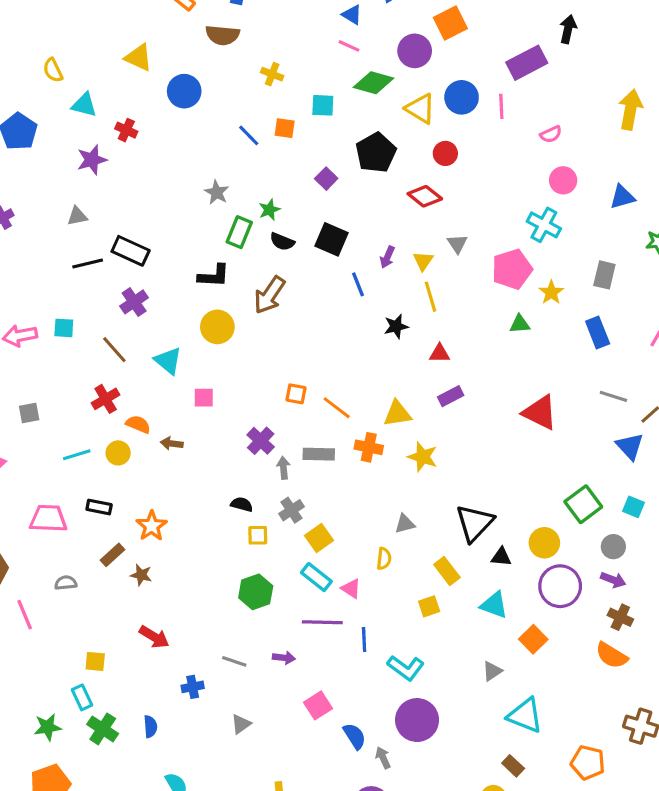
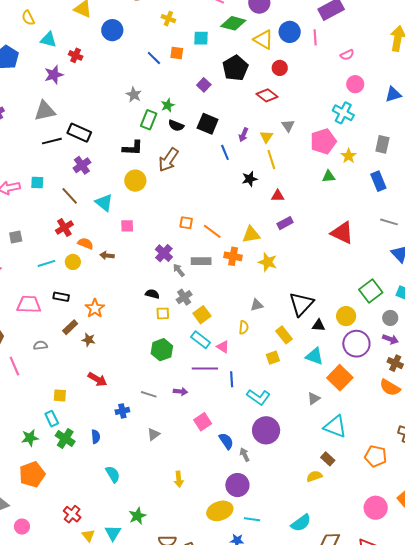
gray triangle: (77, 216) -> (45, 111), size x1.6
gray arrow: (283, 468) -> (179, 270), turned -32
orange square: (533, 639) -> (340, 378), size x1.4

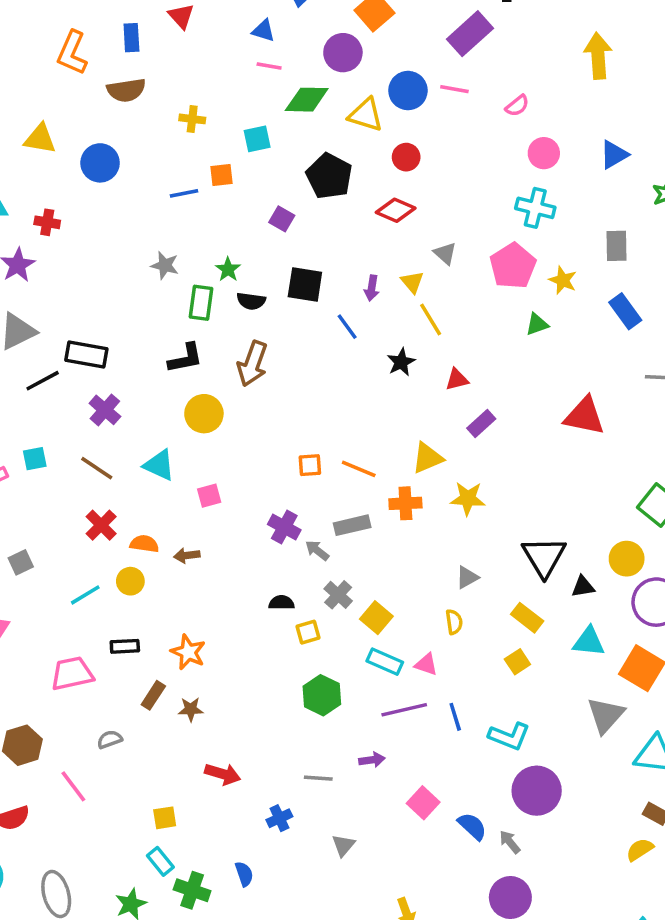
pink line: (315, 37) -> (454, 89), turned -63
blue line: (154, 58) -> (184, 193), turned -42
gray triangle: (314, 398) -> (606, 715), size x1.6

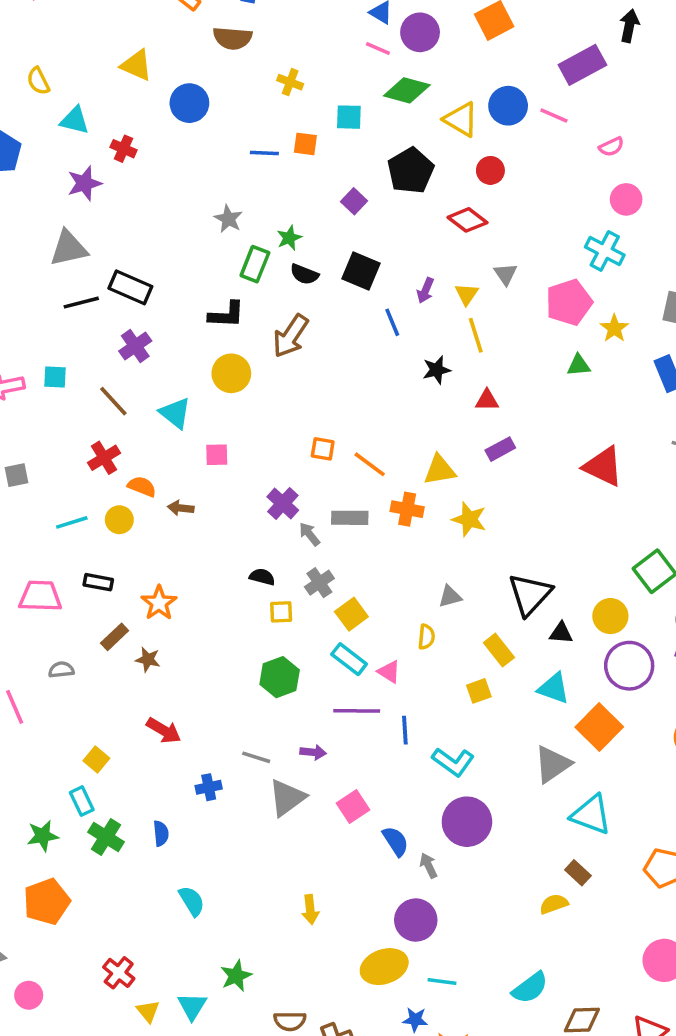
purple circle: (343, 53) -> (420, 32), moved
yellow square: (165, 818) -> (96, 760), turned 35
gray triangle: (343, 845) -> (287, 798), moved, size x1.6

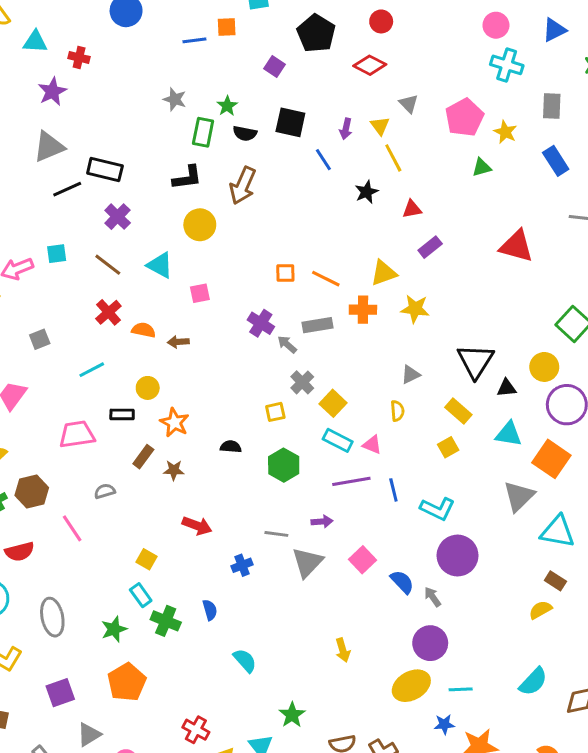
cyan cross: (605, 251) -> (507, 65), moved
yellow circle: (119, 520) -> (148, 388), moved
black semicircle: (262, 577) -> (231, 447), moved

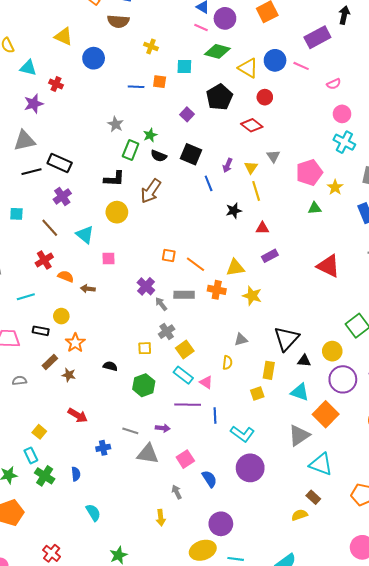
yellow rectangle: (458, 411) -> (269, 370), turned 48
gray triangle: (307, 562) -> (148, 454), turned 45
gray arrow: (433, 597) -> (177, 492), moved

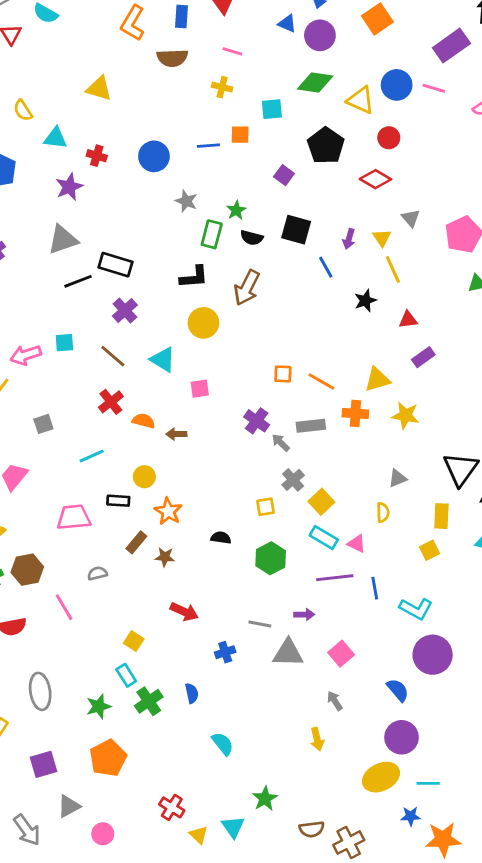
pink line: (201, 27) -> (232, 51), moved
blue circle: (94, 58) -> (154, 156), moved
green cross: (45, 476) -> (149, 701), turned 30
blue semicircle: (209, 479) -> (398, 690), moved

